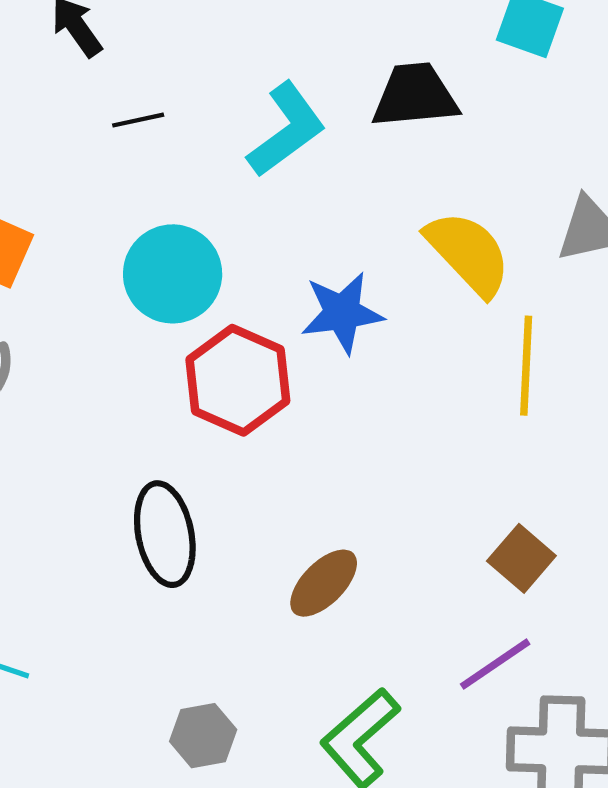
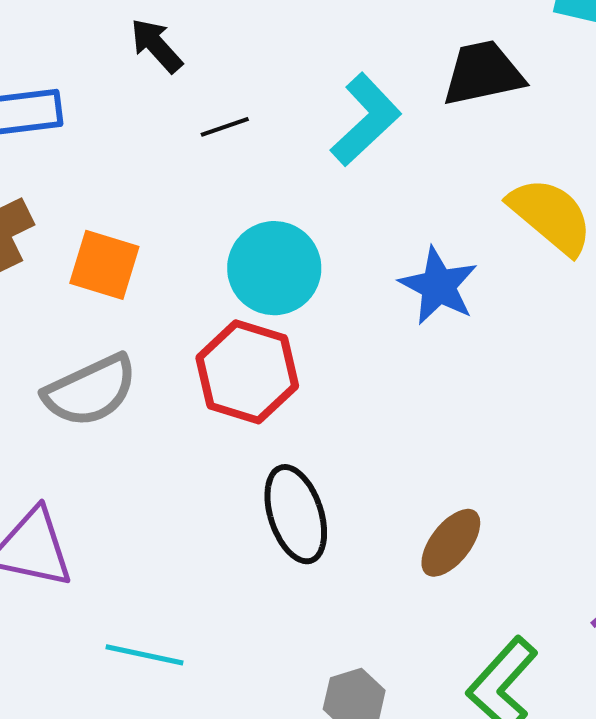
blue star: (342, 313) -> (438, 286), turned -30
red hexagon: (238, 380) -> (247, 372), moved

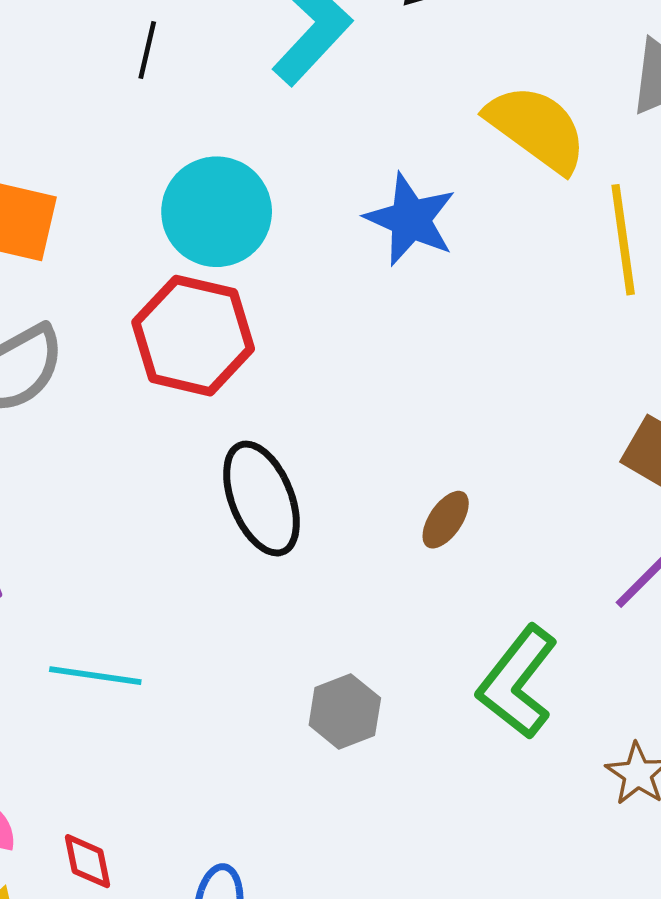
black line: (225, 127) -> (147, 50), turned -54
brown ellipse: (451, 543) -> (446, 520), size x0.7

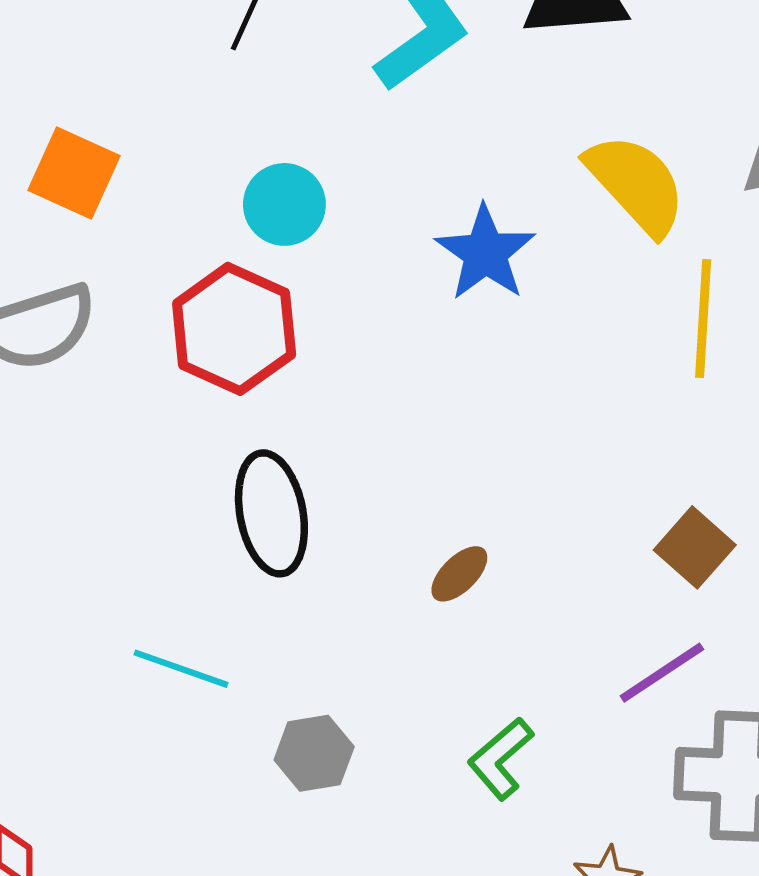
cyan circle: (217, 212) -> (284, 204), size x0.7
cyan line: (95, 676) -> (181, 669), moved
green L-shape: (517, 682) -> (500, 759), size x0.7

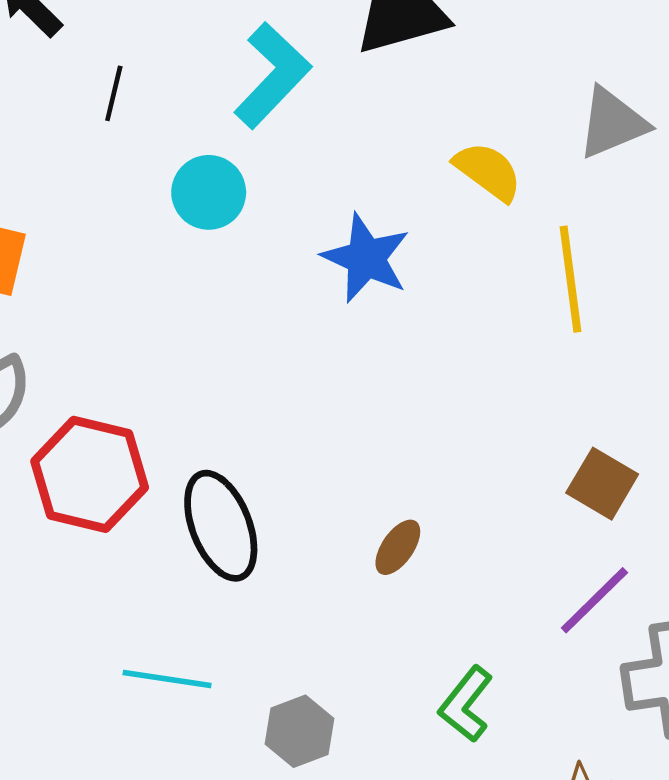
yellow semicircle: (636, 184) -> (488, 171), size x0.7
cyan circle: (284, 204) -> (209, 192), moved
red hexagon: (234, 329) -> (90, 474), moved

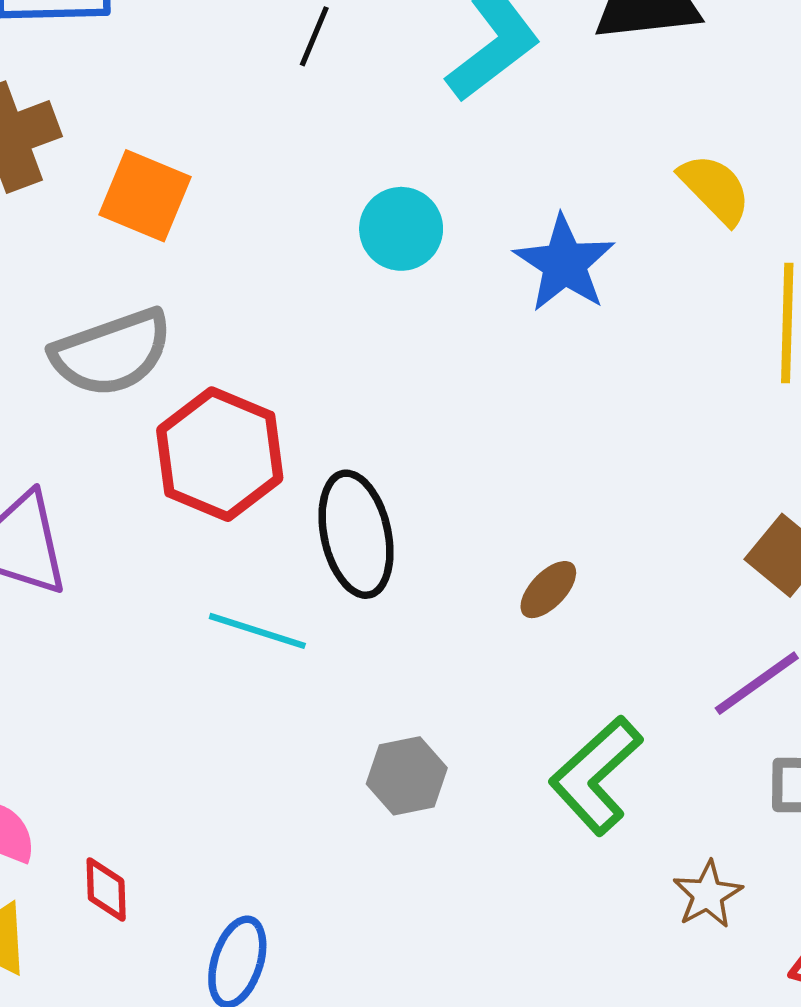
cyan circle: (209, 192) -> (401, 229), moved
cyan line: (167, 679) -> (257, 631), moved
green L-shape: (466, 704) -> (596, 775), size x1.4

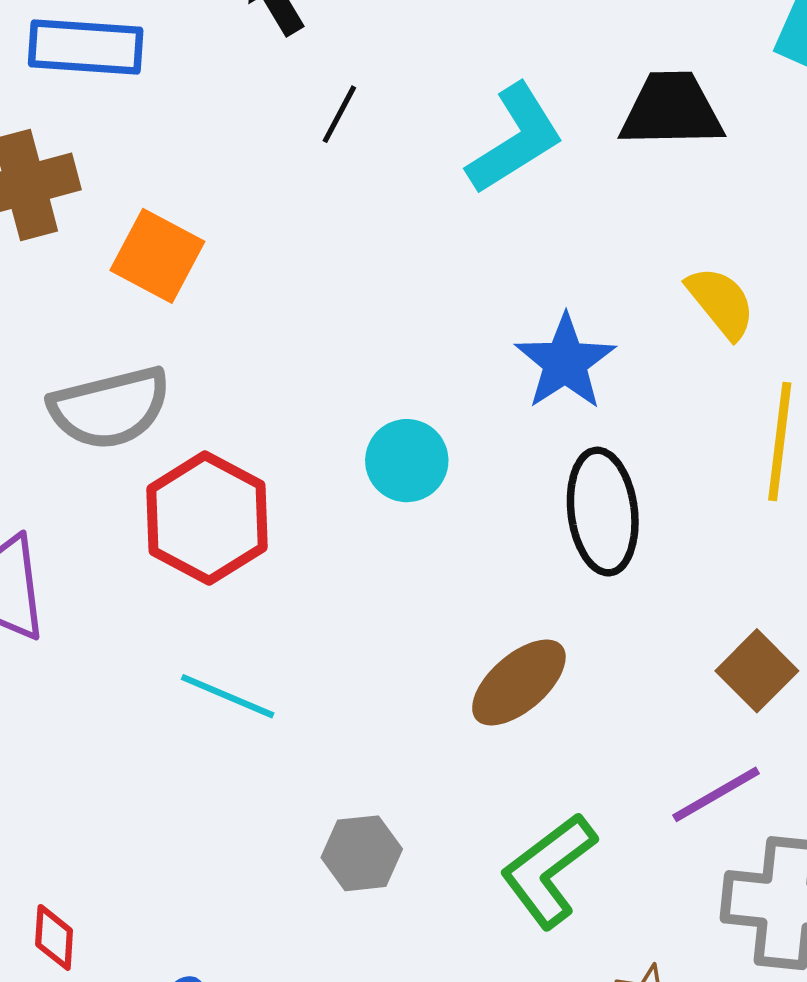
cyan circle: (401, 229) -> (407, 461), moved
black ellipse: (356, 534) -> (603, 512), moved
brown ellipse: (548, 590) -> (519, 682), size x1.6

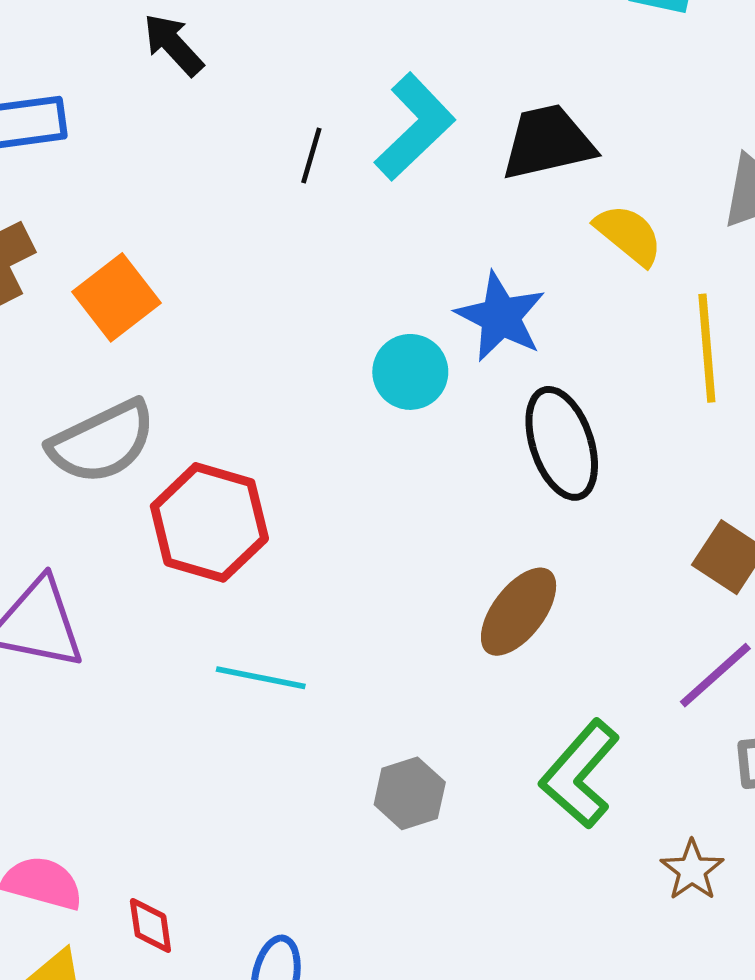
black trapezoid: (672, 110) -> (548, 142), moved
black line: (339, 114) -> (311, 156), moved
orange square: (157, 256) -> (117, 297), turned 36
cyan circle: (407, 461) -> (410, 372), moved

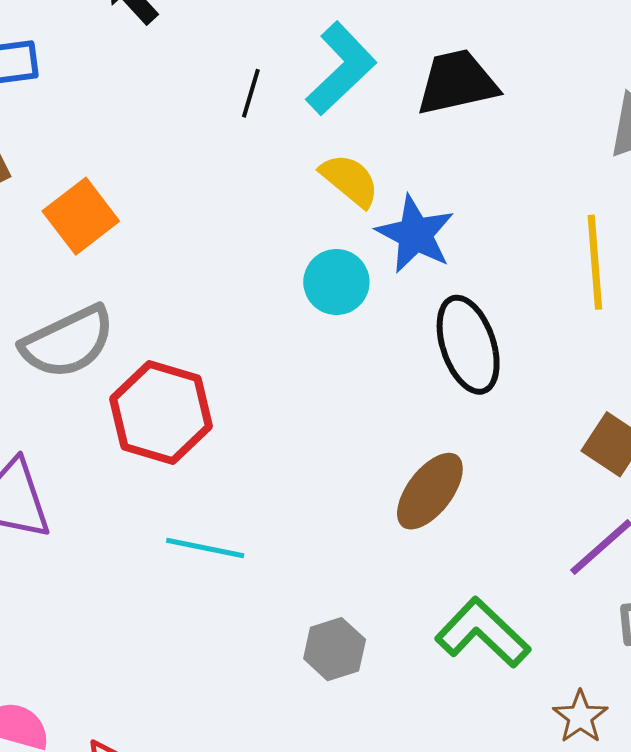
yellow semicircle: (629, 235) -> (350, 180), moved
green L-shape: (580, 774) -> (483, 633), turned 92

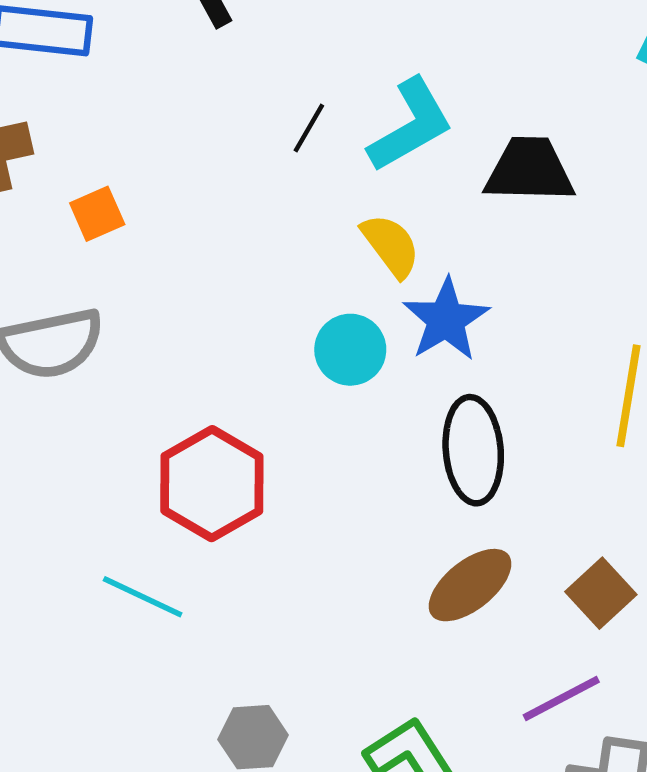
orange square: (81, 216) -> (97, 214), size x0.7
red hexagon: (161, 412) -> (212, 484), moved
brown ellipse: (430, 491) -> (470, 585), moved

